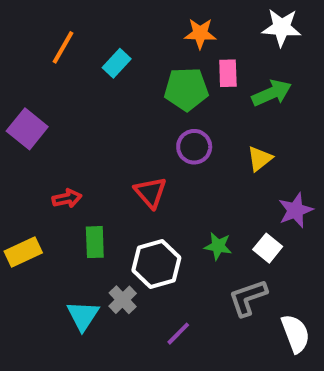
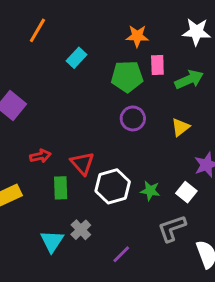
orange line: (63, 47) -> (37, 30), moved
red triangle: (150, 192) -> (82, 163), moved
white hexagon: (156, 264) -> (113, 186), moved

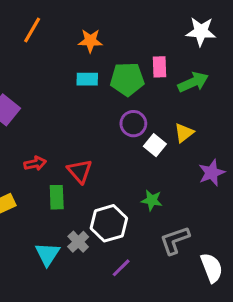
orange star: (137, 36) -> (90, 41), moved
cyan rectangle: (77, 58) -> (87, 79), moved, turned 48
white hexagon: (113, 186) -> (109, 223), moved
white square: (186, 192) -> (155, 145), moved

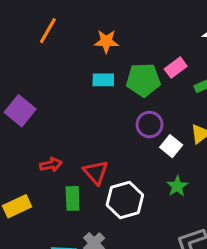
pink rectangle: (159, 67) -> (176, 68), turned 55
green star: (152, 200) -> (177, 186), moved, turned 30
white hexagon: (109, 223) -> (125, 200), moved

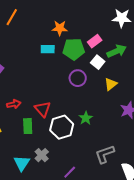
orange star: (106, 41) -> (60, 28), moved
white square: (171, 146) -> (98, 62), moved
green star: (177, 186) -> (86, 118), moved

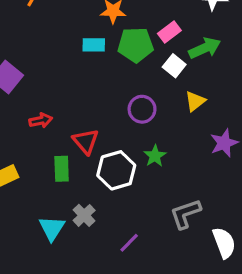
purple circle: (78, 78) -> (142, 109), moved
red arrow: (14, 104) -> (41, 120), moved

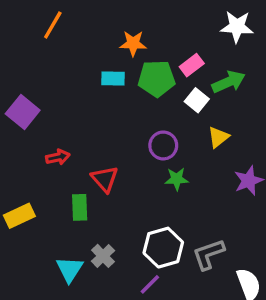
green star: (155, 156) -> (177, 179), moved, turned 30
white hexagon: (116, 170) -> (163, 248), moved

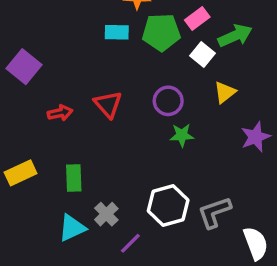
red triangle: (105, 179) -> (108, 104), moved
green rectangle: (80, 207) -> (74, 178), moved
cyan triangle: (70, 269) -> (72, 228), turned 32
purple line: (150, 284) -> (130, 243), moved

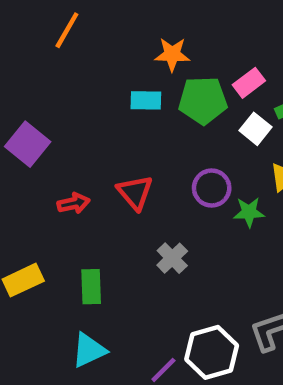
green star: (182, 135) -> (249, 212), moved
white hexagon: (168, 206) -> (212, 352), moved
gray cross: (106, 214) -> (172, 258), moved

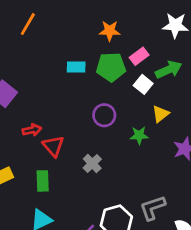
orange star: (172, 54) -> (110, 31), moved
purple circle: (212, 188) -> (104, 115), moved
red triangle: (135, 192) -> (53, 146), moved

